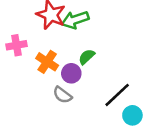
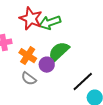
green semicircle: (87, 57) -> (59, 52), size x1.6
gray semicircle: (62, 95) -> (29, 79), moved

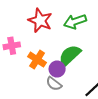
green arrow: (50, 23) -> (75, 22), moved
gray semicircle: (29, 79) -> (54, 84), moved

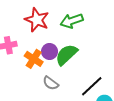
purple circle: (57, 69) -> (50, 51), moved

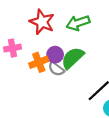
orange cross: (34, 59) -> (39, 62), turned 36
gray semicircle: (51, 83) -> (56, 69), moved

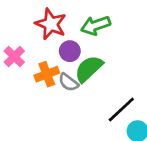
pink cross: (12, 48) -> (14, 57), turned -35
purple circle: (55, 55) -> (70, 51), moved

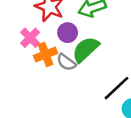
pink cross: (14, 57) -> (30, 38), moved

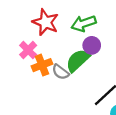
purple circle: (68, 33) -> (92, 45), moved

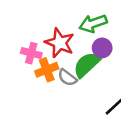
red star: (45, 22) -> (60, 43), moved
pink cross: (28, 50) -> (31, 53), turned -30

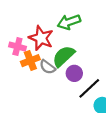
purple circle: (102, 48) -> (74, 73), moved

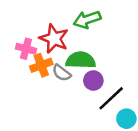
green semicircle: (64, 56) -> (81, 60), turned 45

